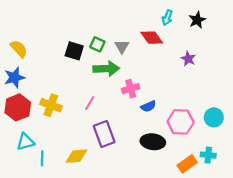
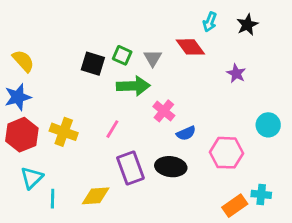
pink cross: (131, 89) -> (164, 111), turned -35
cyan circle: (214, 117) -> (268, 125), moved
cyan triangle: (25, 142) -> (32, 178), turned -30
black ellipse: (153, 142) -> (171, 167), moved

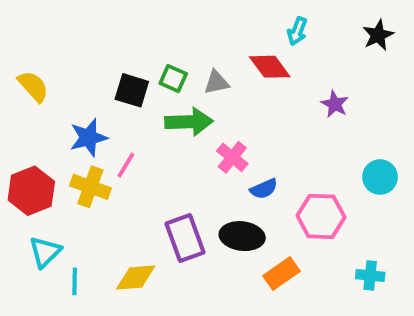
black star: (247, 25) -> (378, 35), moved
gray triangle: (153, 58) -> (216, 82), turned 48
blue star: (18, 97) -> (88, 138), moved
pink line: (112, 129) -> (126, 165), moved
orange rectangle: (235, 206) -> (282, 274), moved

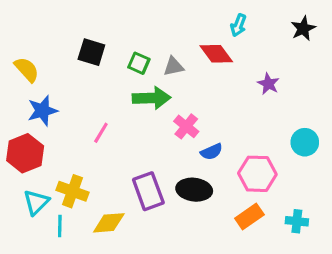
black square: (132, 90) -> (91, 52), moved
blue star: (88, 138) -> (42, 111), moved
yellow cross: (90, 187) -> (72, 191), moved
orange rectangle: (282, 274) -> (249, 216), moved

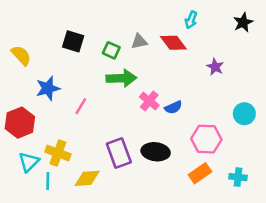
gray triangle: (174, 66) -> (139, 41), moved
blue star: (42, 111) -> (48, 88), moved
blue semicircle: (212, 152) -> (173, 107), moved

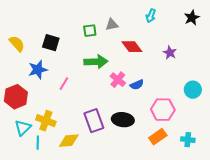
black square: (73, 41) -> (51, 43), moved
gray triangle: (139, 41) -> (112, 25), moved
red diamond: (173, 43) -> (132, 47), moved
green square: (111, 50) -> (90, 31), moved, turned -32

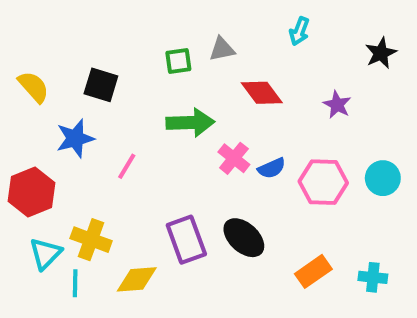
black star: (192, 18) -> (381, 53), moved
pink hexagon: (163, 110) -> (323, 182), moved
black ellipse: (123, 120) -> (244, 238), turned 35

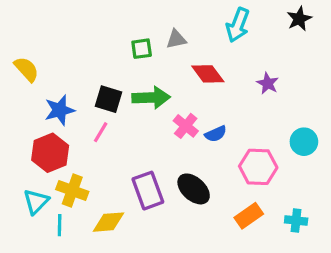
cyan arrow: (299, 31) -> (238, 25), size x1.5
black star: (381, 53) -> (299, 19), moved
black square: (101, 85) -> (108, 99), moved
pink hexagon: (323, 182) -> (258, 167), moved
red hexagon: (32, 192) -> (50, 153), moved

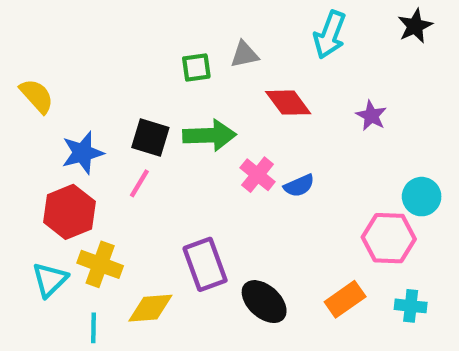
pink hexagon: (258, 167) -> (389, 238), moved
black ellipse: (194, 189) -> (264, 302), moved
cyan line: (60, 225) -> (94, 328), moved

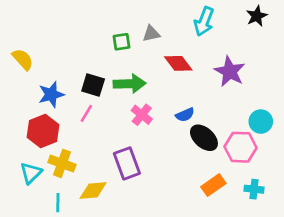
purple star: (371, 116) -> (230, 71), size x1.6
pink cross: (258, 175) -> (142, 115), moved
black ellipse: (264, 302) -> (204, 138), moved

